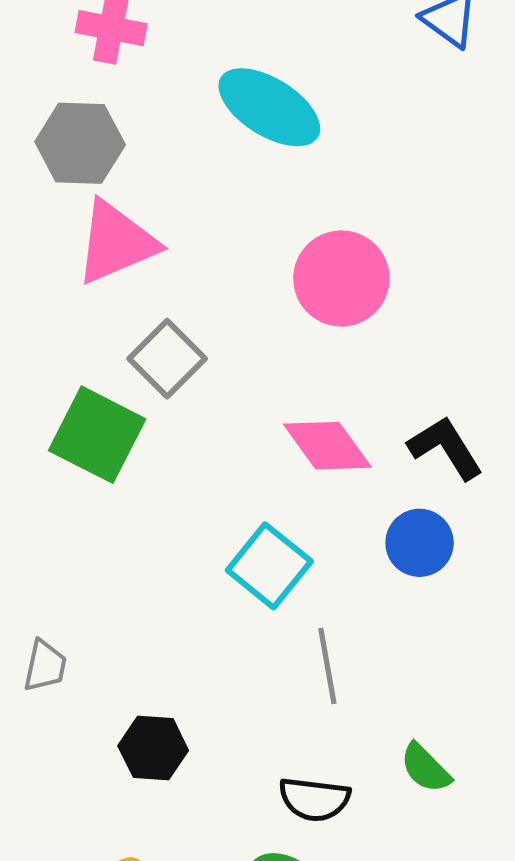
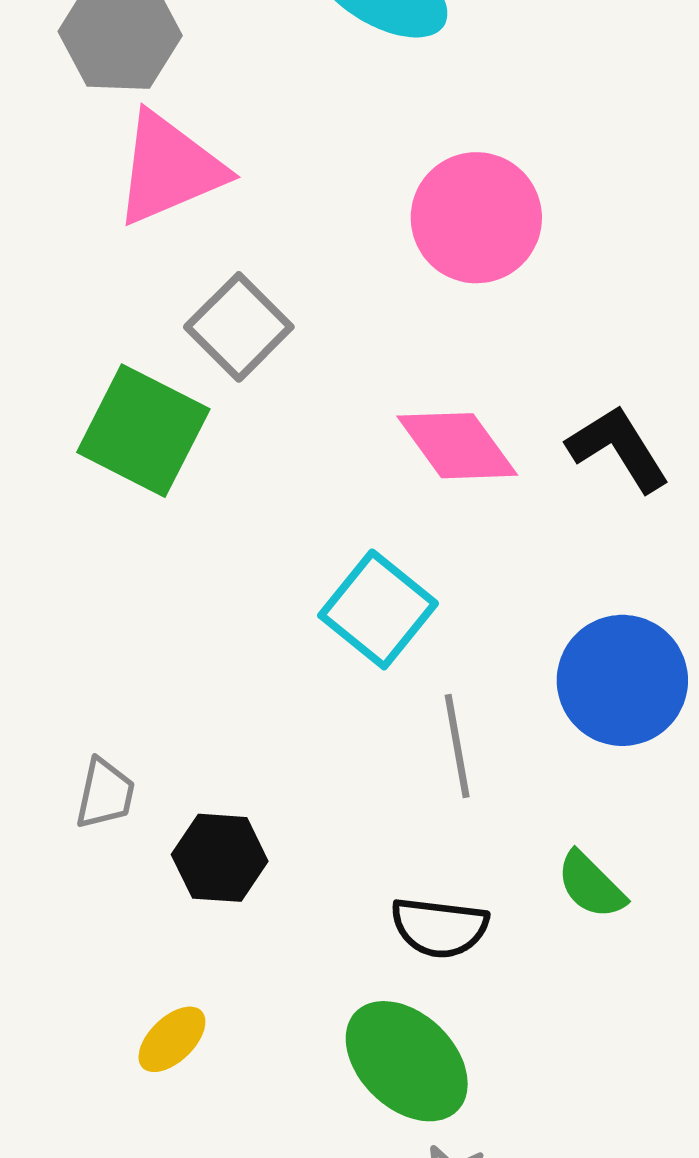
blue circle: (420, 543) -> (622, 680), moved, size x1.4
gray trapezoid: (45, 666) -> (105, 794), moved

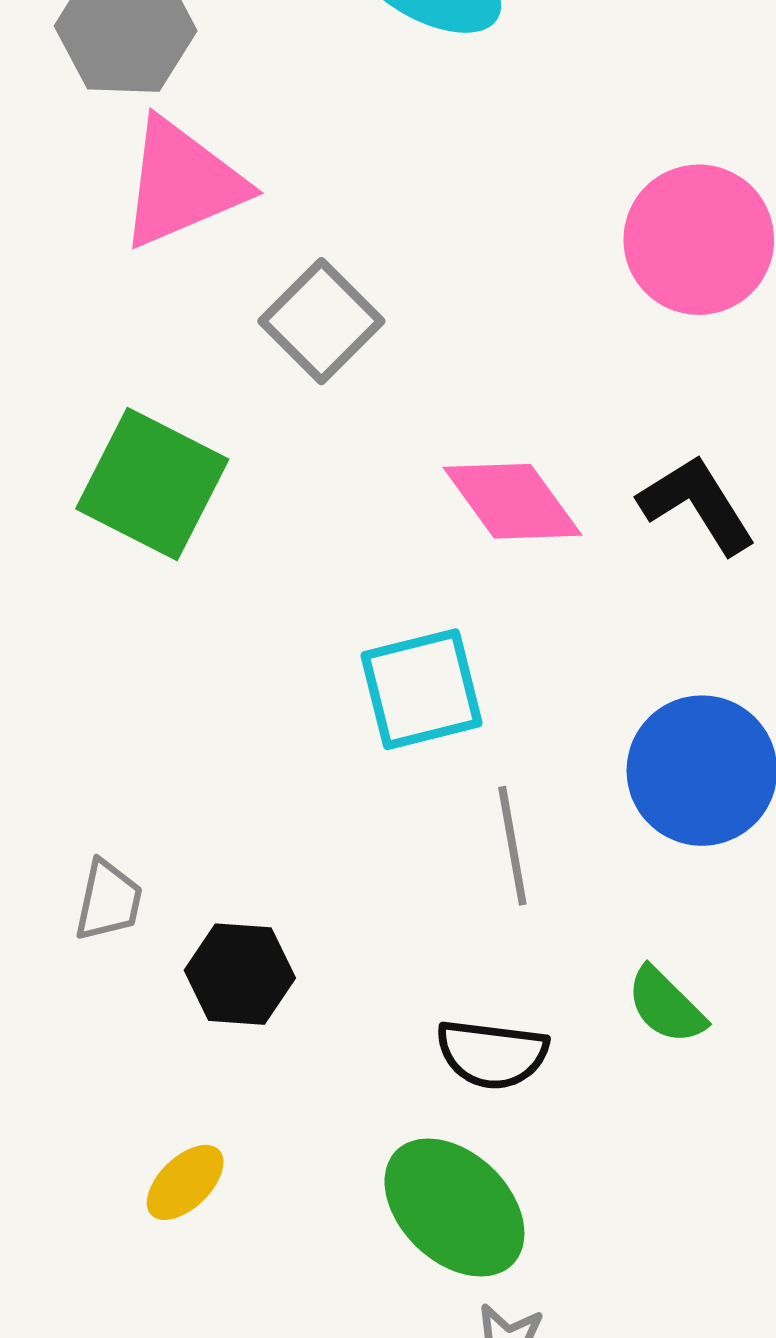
pink circle: (476, 218) -> (699, 240), moved
gray square: (239, 327) -> (321, 321), moved
cyan square: (378, 609) -> (422, 689), turned 37

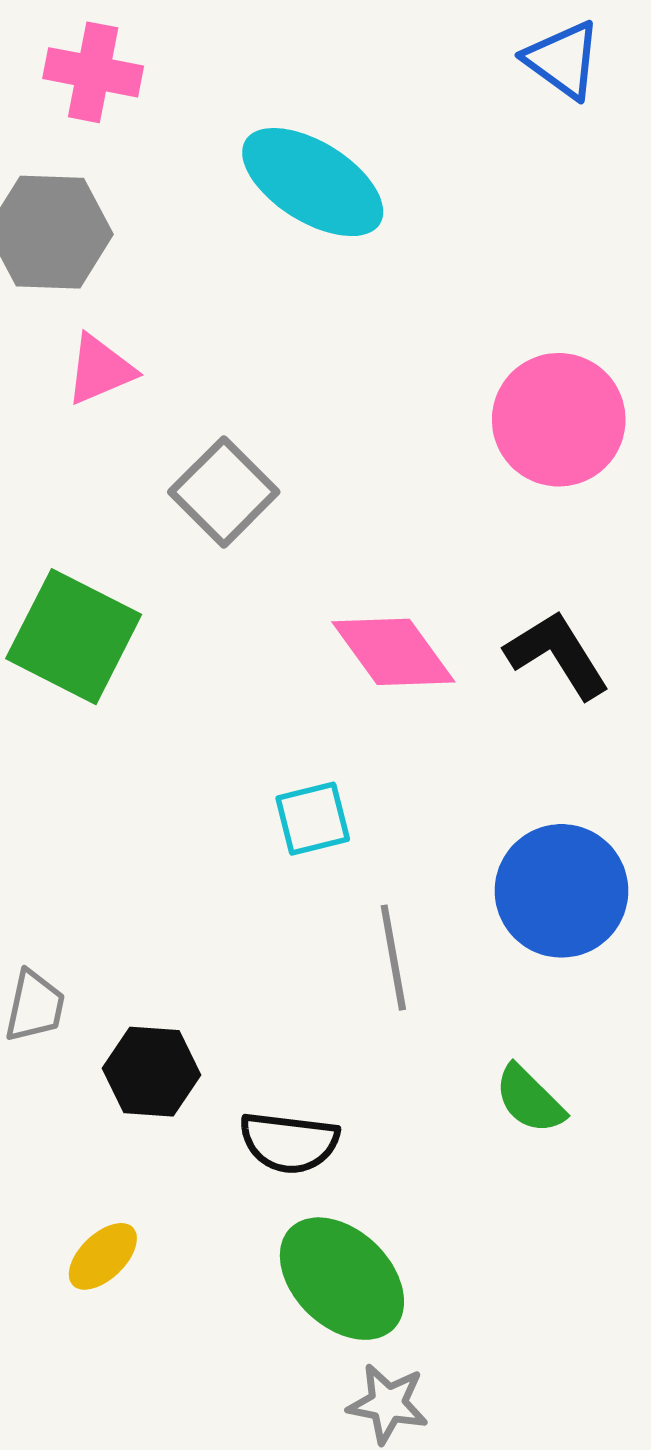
pink triangle: (182, 183) -> (100, 370), size x0.6
cyan square: (422, 689) -> (313, 819), size x0.7
black semicircle: (492, 1054) -> (289, 1142), moved

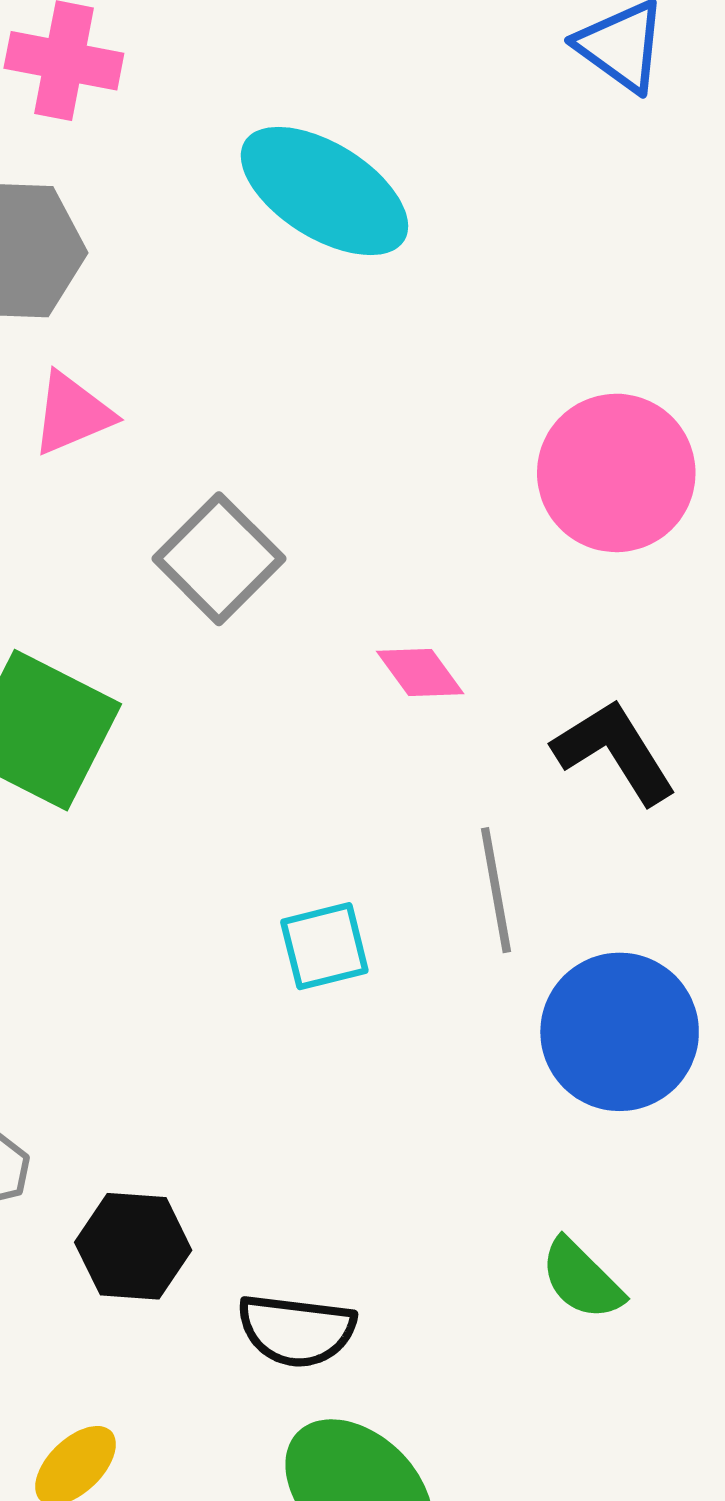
pink diamond: (393, 652) -> (420, 672), moved, size x0.6
gray line: (393, 958) -> (496, 890), moved

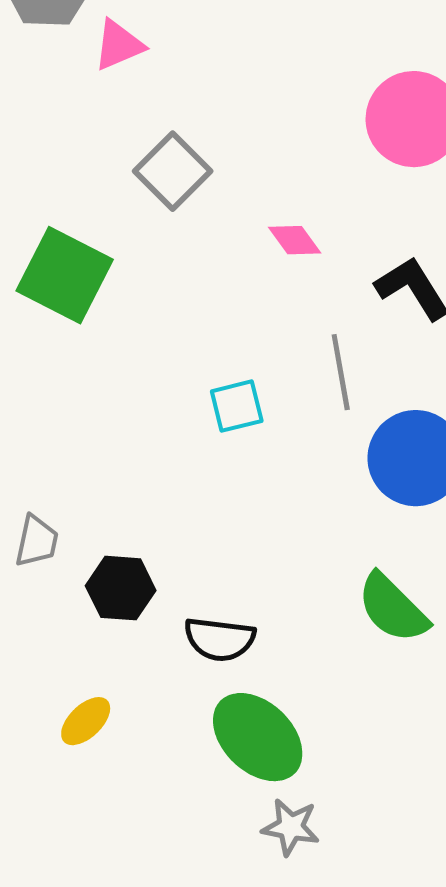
pink triangle: (72, 414) -> (119, 45), moved
green semicircle: (582, 1279) -> (393, 608), size x1.4

